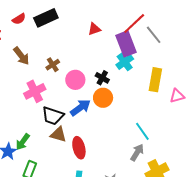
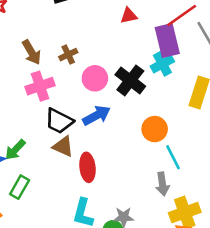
brown arrow: (21, 56) -> (31, 52), moved
black cross: (102, 78) -> (130, 80), size x1.6
orange circle: (103, 98) -> (155, 129), moved
gray arrow: (137, 152) -> (162, 184), turned 132

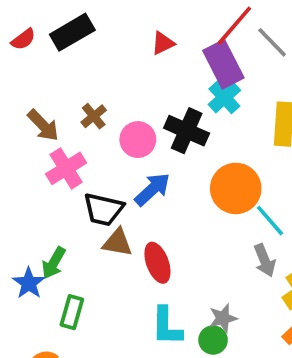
orange circle: (155, 129) -> (236, 188), size x1.4

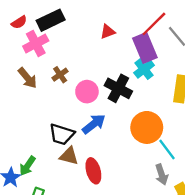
pink cross: (66, 168) -> (36, 43), moved

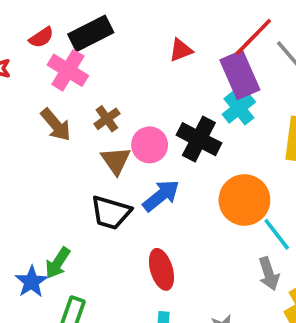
pink cross: (36, 43) -> (68, 70), turned -30
brown triangle: (69, 156) -> (116, 161), moved, turned 42

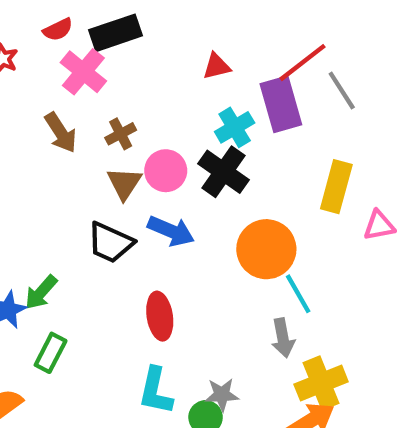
cyan cross: (239, 108) -> (235, 127), moved
blue arrow: (161, 196) -> (171, 231), turned 54

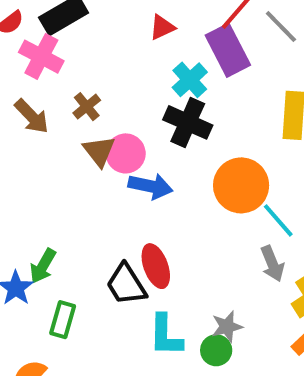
pink circle: (166, 171) -> (126, 153), moved
black trapezoid: (110, 243) -> (126, 284), moved, turned 45

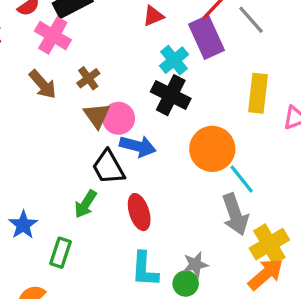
gray arrow: (272, 264) -> (235, 214), size x1.4
green arrow: (43, 266) -> (86, 204), moved
black trapezoid: (126, 284) -> (108, 167), moved

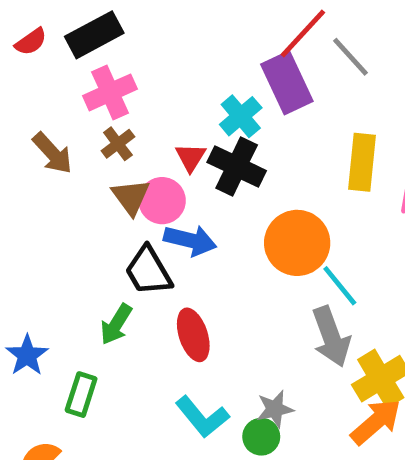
red triangle: (153, 16) -> (191, 157), moved, turned -35
pink cross: (53, 35) -> (110, 92), moved, turned 36
cyan L-shape: (145, 269) -> (202, 417), turned -42

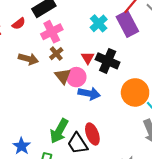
red semicircle: (31, 42) -> (19, 24), moved
cyan cross: (241, 116) -> (99, 23), moved
brown arrow: (53, 153) -> (28, 59), turned -30
black trapezoid: (148, 271) -> (77, 143), moved
green arrow: (116, 324) -> (59, 131), size x1.4

